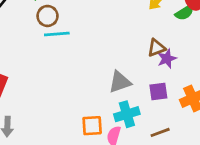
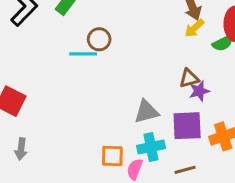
brown circle: (48, 16) -> (99, 39), moved
purple square: (158, 92) -> (187, 126), size x1.5

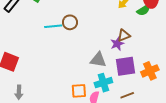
brown circle: (99, 39) -> (70, 22), moved
purple star: (199, 91) -> (117, 44), moved
gray triangle: (146, 112) -> (98, 60), turned 30

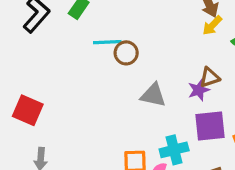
cyan line: (53, 26) -> (107, 42), moved
gray triangle: (98, 60) -> (153, 95), moved

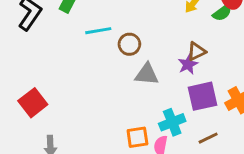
brown circle: (126, 53) -> (129, 44), moved
red square: (28, 110) -> (33, 103), turned 36

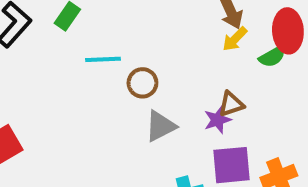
gray triangle: (147, 74) -> (160, 126), turned -40

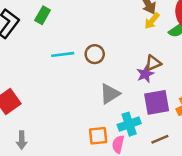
cyan line: (103, 59) -> (63, 54), moved
gray triangle: (160, 126) -> (110, 94), moved

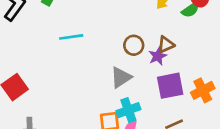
brown circle: (95, 54) -> (134, 45), moved
cyan cross: (129, 124) -> (128, 110), moved

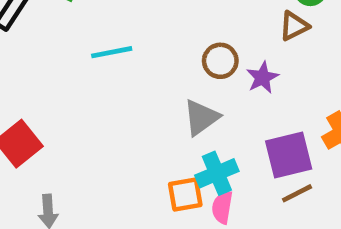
brown triangle: (166, 45) -> (294, 26), moved
purple square: (170, 86) -> (289, 155), moved

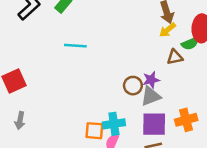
brown circle: (220, 61) -> (133, 86), moved
gray triangle: (201, 117) -> (151, 96), moved

